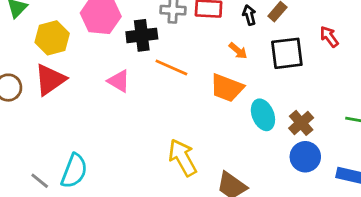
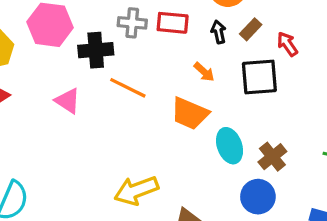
red arrow: (329, 37) -> (287, 44), moved
blue circle: (305, 157) -> (258, 197), moved
yellow arrow: (183, 158) -> (136, 190), turned -84

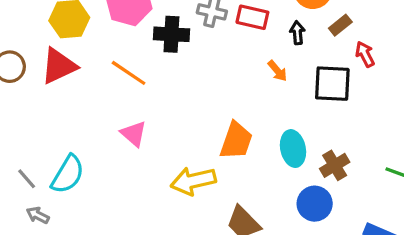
brown rectangle: (251, 29) -> (340, 25), moved
orange line: (128, 88) -> (129, 73), moved
pink triangle: (68, 101) -> (134, 134), moved
orange trapezoid: (190, 113) -> (236, 141), moved, turned -102

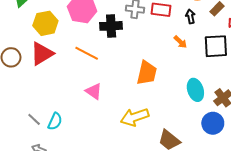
orange trapezoid: (236, 141) -> (147, 73), moved
cyan semicircle: (68, 174) -> (55, 121), size x0.7
gray line: (27, 179) -> (34, 119), moved

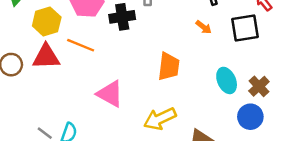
orange line: (87, 53) -> (81, 45), moved
red triangle: (42, 54) -> (46, 57), turned 35
pink triangle: (94, 91) -> (110, 94), size x1.4

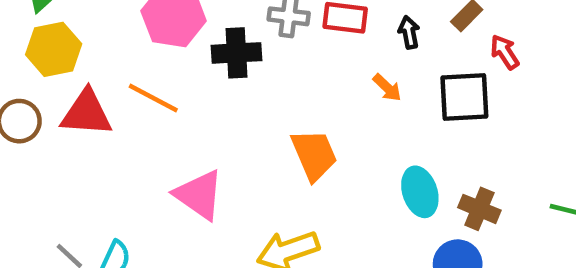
yellow hexagon: (47, 21) -> (54, 49), moved
orange trapezoid: (169, 67) -> (314, 155), turned -36
brown cross: (259, 86) -> (479, 209), turned -30

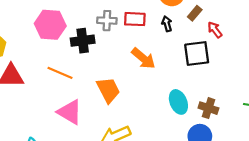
orange arrow: (387, 88) -> (143, 58), moved, size x1.6
orange line: (153, 98) -> (60, 73), moved
orange trapezoid: (314, 155) -> (108, 90), moved

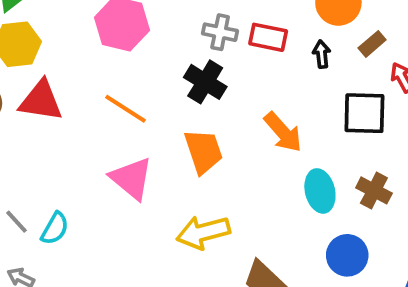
black cross: (83, 41) -> (205, 82), moved, turned 30
orange arrow: (143, 58) -> (283, 132), moved
brown cross: (208, 108) -> (374, 190), moved

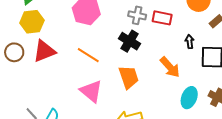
black arrow: (322, 54) -> (190, 42), moved
red triangle: (41, 101) -> (44, 51), turned -30
cyan ellipse: (320, 191) -> (189, 98), turned 35

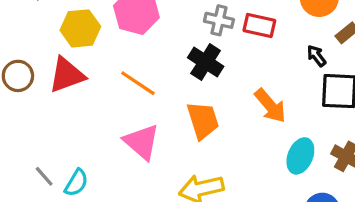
yellow hexagon: (32, 22) -> (80, 28), moved
black arrow: (190, 42) -> (316, 56), moved, turned -32

